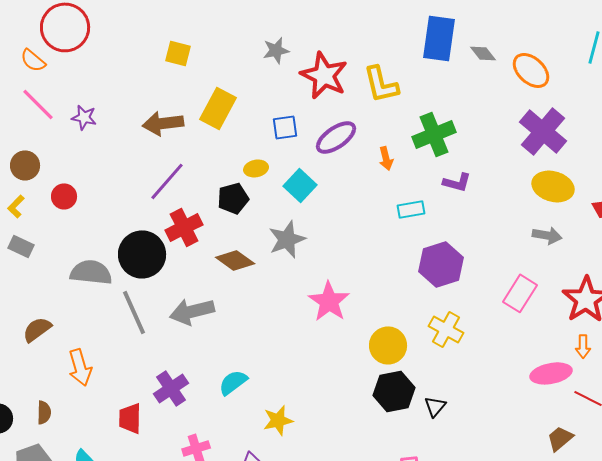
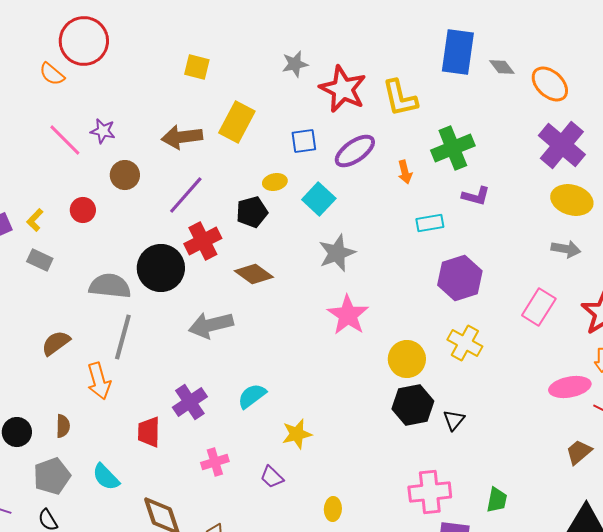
pink line: (38, 104) -> (65, 140), moved
brown circle: (25, 165) -> (125, 175), moved
gray star: (287, 239) -> (337, 253), moved
gray line: (134, 312) -> (123, 337), moved, turned 39

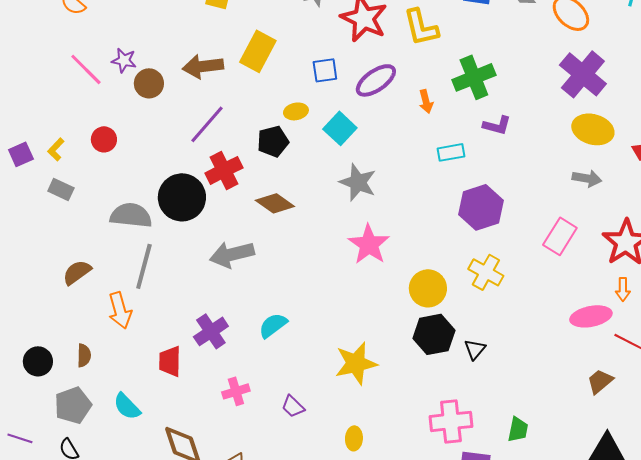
brown circle: (125, 175) -> (149, 83), moved
gray star: (337, 253) -> (358, 182), turned -30
yellow star: (297, 434) -> (356, 363), moved, size x1.4

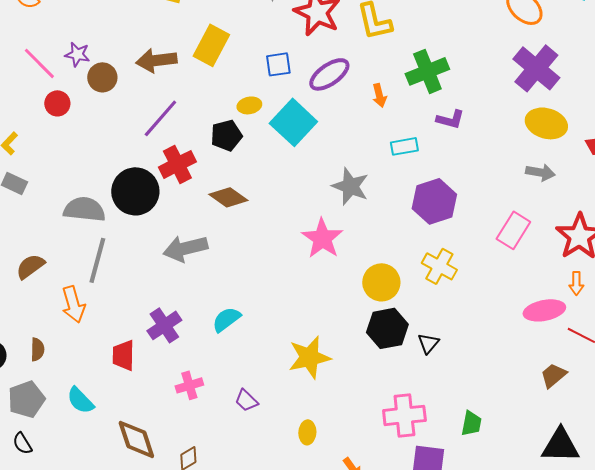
cyan square: (340, 128) -> (293, 122), size x1.4
red circle: (104, 139) -> (57, 103), moved
gray star: (358, 182) -> (350, 186), moved

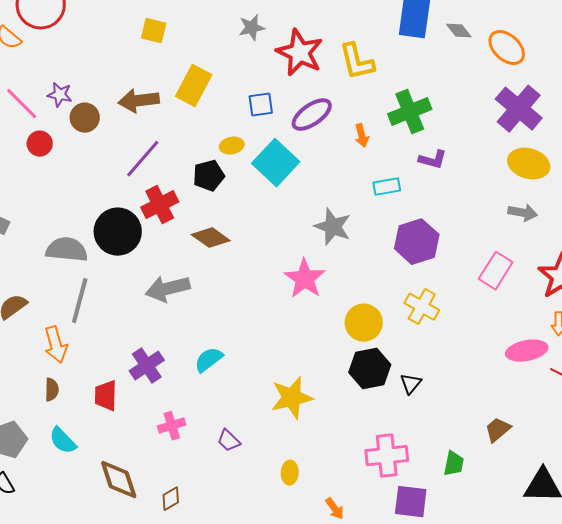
brown semicircle: (37, 349) -> (52, 390), moved
brown trapezoid: (553, 375) -> (498, 430), moved

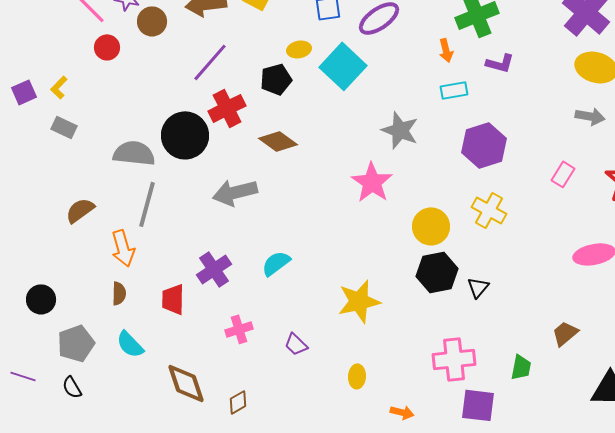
orange arrow: (362, 136) -> (446, 50), moved
pink rectangle: (496, 271) -> (563, 174), size x0.7
orange arrow: (335, 509) -> (402, 412), turned -40

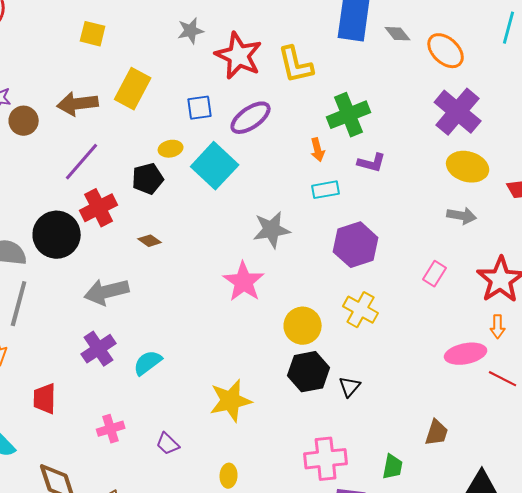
gray star: (400, 130) -> (272, 230), turned -30
brown diamond: (278, 141) -> (150, 241), size x0.6
purple cross: (214, 269) -> (99, 349), moved
brown trapezoid: (565, 333) -> (437, 433), turned 148

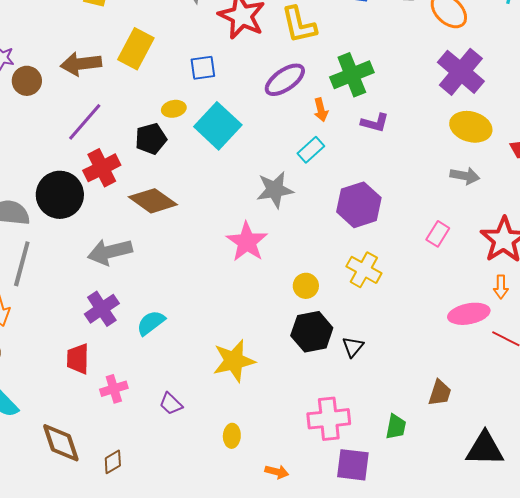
purple ellipse: (251, 118) -> (285, 80), moved
cyan rectangle: (326, 190) -> (311, 150), moved, turned -32
brown diamond: (150, 241) -> (153, 201), size x2.0
yellow circle: (303, 326) -> (306, 286), size x0.7
red trapezoid: (45, 399) -> (78, 359), moved

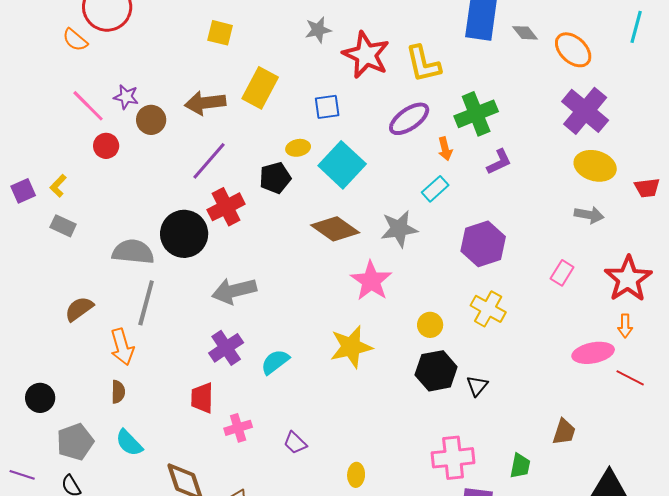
purple L-shape: (375, 123) -> (499, 162), turned -40
brown diamond: (153, 201) -> (335, 229), moved
yellow star: (234, 361) -> (351, 347), moved

